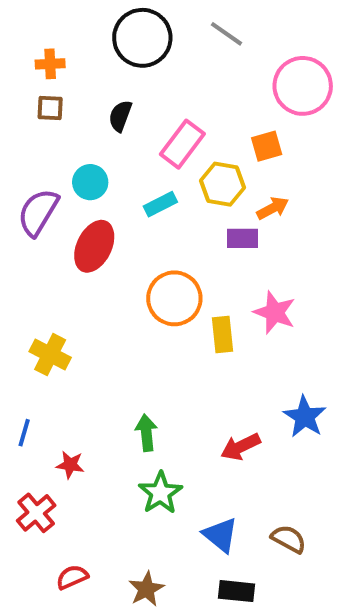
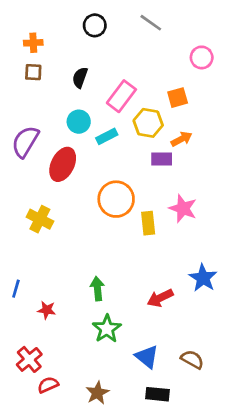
black circle: (142, 38) -> (95, 25), size x0.6
pink circle: (303, 86) -> (202, 57), size x0.6
cyan circle: (90, 182) -> (79, 122), moved
yellow cross: (50, 355) -> (40, 219), moved
red cross: (36, 513) -> (29, 359), moved

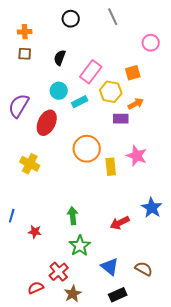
gray line: (151, 23) -> (113, 17), turned 30
red cross: (29, 359) -> (59, 272), moved
black rectangle: (158, 394) -> (118, 295), turned -30

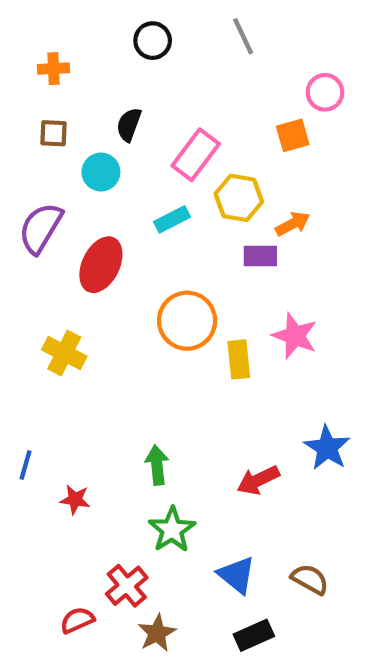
brown square: (25, 54) -> (53, 133), moved
orange square: (133, 73) -> (293, 135), moved
cyan circle: (59, 91) -> (101, 172), moved

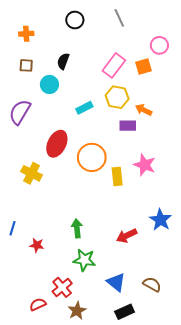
pink rectangle: (196, 155) -> (114, 65), moved
orange arrow: (293, 224) -> (144, 110), turned -126
red ellipse: (101, 265) -> (57, 144), moved
green star: (172, 530) -> (84, 260), turned -30

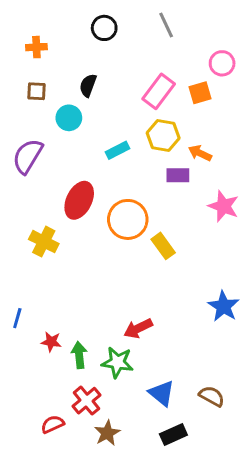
pink star: (145, 165) -> (224, 206), moved
yellow rectangle: (117, 176) -> (163, 246), turned -30
green arrow: (77, 228) -> (79, 355), moved
red arrow: (127, 236) -> (138, 328), moved

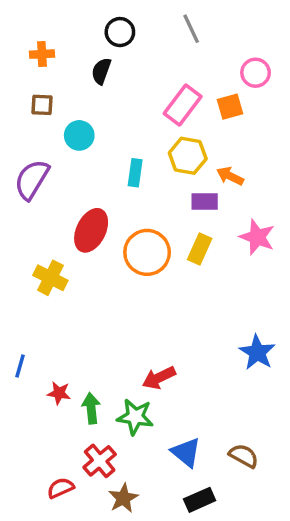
black semicircle: (88, 85) -> (101, 71), moved
cyan rectangle: (117, 150) -> (135, 173), turned -55
yellow rectangle: (163, 246) -> (200, 249), moved, turned 60

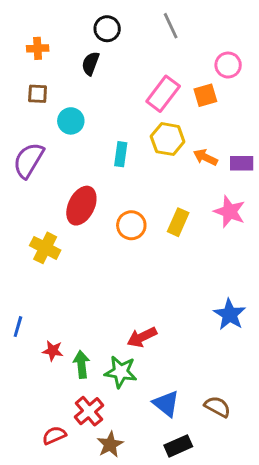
purple rectangle: (205, 202) -> (242, 163), moved
orange circle: (147, 252) -> (131, 225), size x0.7

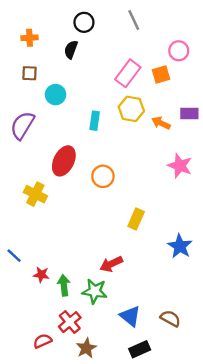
purple rectangle: (242, 163) -> (189, 114), moved
yellow rectangle: (178, 222) -> (136, 219), moved
blue line: (18, 327) -> (14, 256), turned -63

